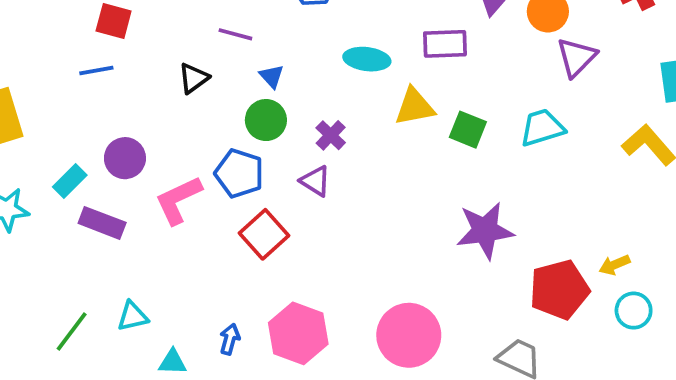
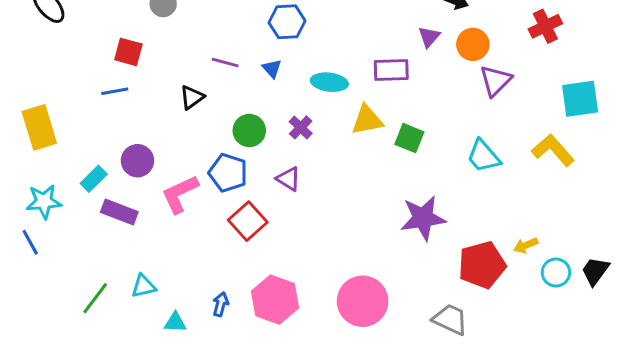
blue triangle: (272, 76) -> (272, 69), moved
cyan trapezoid: (542, 128) -> (483, 156), moved, turned -114
purple cross: (331, 135) -> (301, 127), moved
cyan circle: (634, 311) -> (556, 272), moved

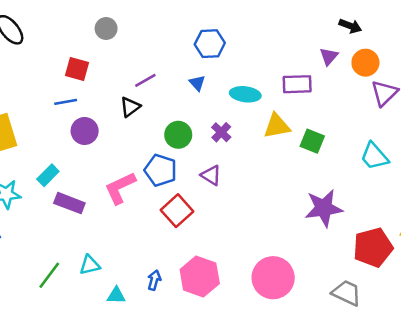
purple line: (225, 63) -> (145, 80), moved, turned -45
purple circle: (137, 161) -> (85, 131), moved

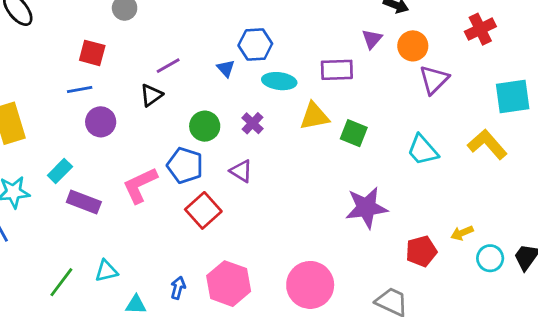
blue hexagon: (210, 44) -> (255, 45), moved
red pentagon: (373, 247) -> (421, 251), size x0.7

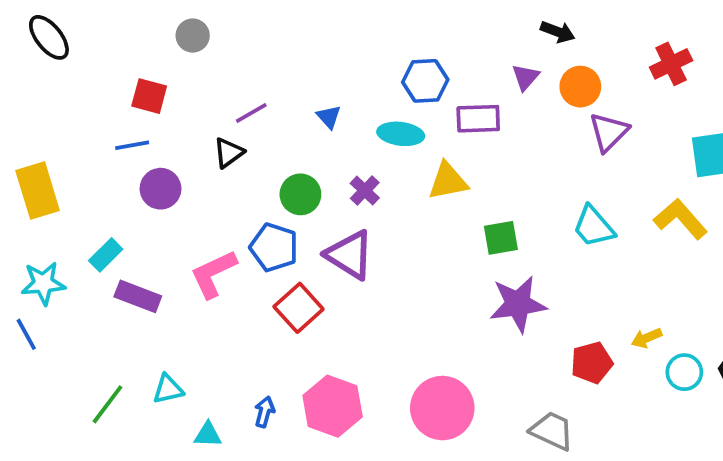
blue hexagon: (255, 45) -> (425, 81), moved
green square: (354, 133) -> (501, 238), moved, turned -32
purple triangle: (241, 171) -> (350, 255), size x1.6

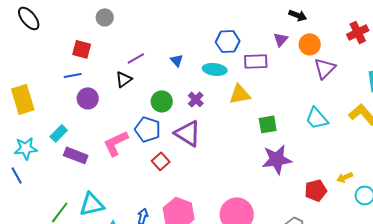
red square: (299, 308) -> (161, 161), size x0.7
cyan triangle: (168, 389) -> (92, 204), size x1.5

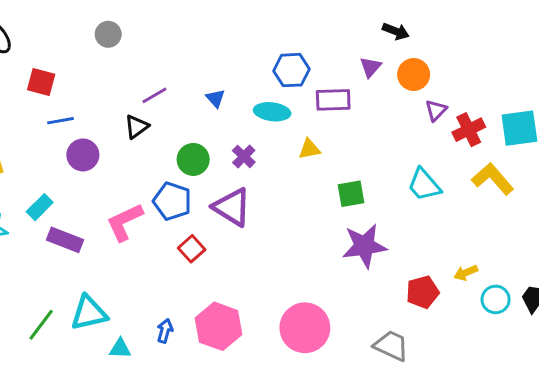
red cross: (358, 32) -> (469, 130), moved
red square: (82, 49) -> (41, 82), moved
purple triangle: (325, 68) -> (436, 110), size x0.7
yellow triangle: (240, 94) -> (309, 149), size x0.7

